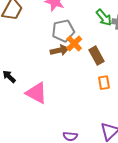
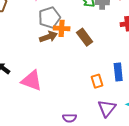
orange cross: (74, 43) -> (62, 28), turned -35
orange rectangle: (104, 83) -> (97, 81), moved

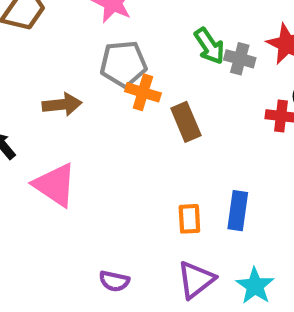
brown arrow: (48, 37) -> (62, 105), moved

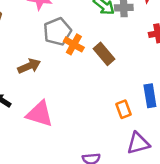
orange cross: (143, 92) -> (74, 44), turned 30
purple triangle: (196, 280) -> (138, 143), turned 40

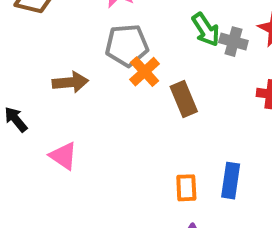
pink triangle: (40, 114) -> (63, 156), size x0.7

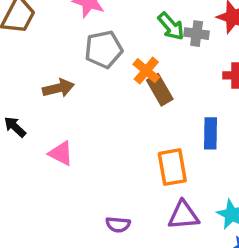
orange cross: (145, 72) -> (146, 71), moved
blue rectangle: (231, 181) -> (210, 133), moved
orange rectangle: (186, 188) -> (172, 167), size x1.5

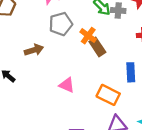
pink triangle: (61, 153) -> (67, 85), moved
orange rectangle: (172, 167) -> (108, 95), turned -50

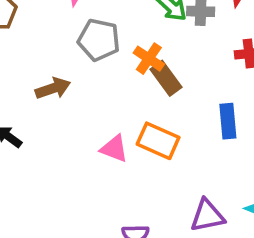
gray pentagon: (61, 24) -> (99, 40), turned 30
orange rectangle: (108, 95) -> (158, 141), moved

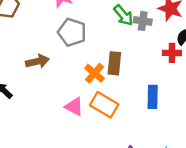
orange cross: (149, 59) -> (95, 73), moved
brown rectangle: (166, 78) -> (114, 63), turned 35

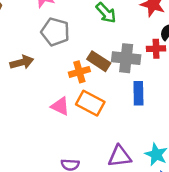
gray cross: (143, 21) -> (126, 58), moved, size x1.5
brown rectangle: (114, 63) -> (99, 61), turned -60
orange cross: (95, 73) -> (79, 72), turned 36

